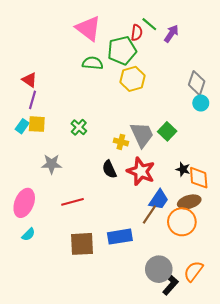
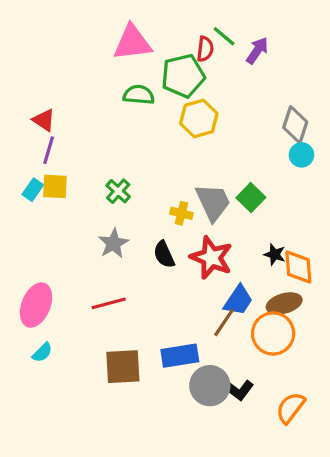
pink triangle: (88, 28) -> (132, 43), turned -44
gray star: (52, 164) -> (113, 243), moved, turned -30
gray circle: (159, 269) -> (210, 386), moved
black L-shape: (170, 284) -> (237, 389), moved, turned 85

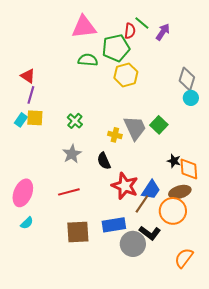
red star: (211, 258) -> (125, 186), moved
black L-shape: (237, 389) -> (150, 233), moved

